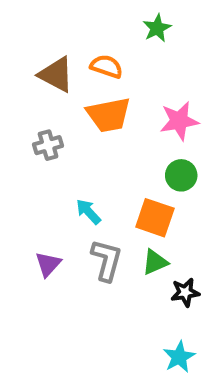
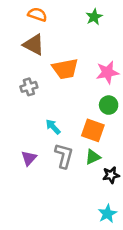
orange semicircle: (107, 66) -> (37, 14), moved

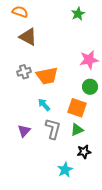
orange semicircle: (37, 14) -> (20, 12), moved
orange trapezoid: (65, 69) -> (47, 76), moved
black star: (111, 175) -> (84, 152), moved
cyan star: (107, 214) -> (65, 170), moved

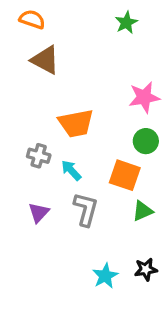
gray cross: (24, 72) -> (39, 156), moved, turned 32
green triangle: (77, 130) -> (143, 211), moved
black star: (84, 152) -> (146, 269), moved

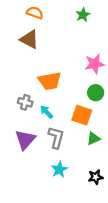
orange semicircle: (32, 19) -> (35, 13), moved
purple triangle: (39, 213) -> (25, 140), size x1.5
cyan star: (105, 276) -> (59, 170), moved

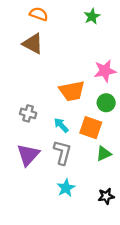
orange trapezoid: (50, 81) -> (72, 91), moved
cyan arrow: (47, 112) -> (61, 125), moved

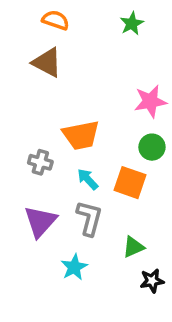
orange trapezoid: (72, 91) -> (81, 135), moved
green triangle: (104, 154) -> (133, 247), moved
cyan star: (66, 188) -> (74, 267), moved

